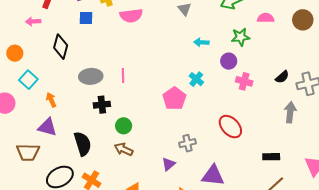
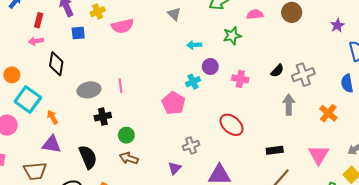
pink arrow: (33, 21) -> (36, 41), moved
purple circle: (229, 61) -> (210, 66), moved
cyan cross: (196, 79) -> (193, 82), turned 32
cyan square: (28, 80) -> (28, 100), size x1.4

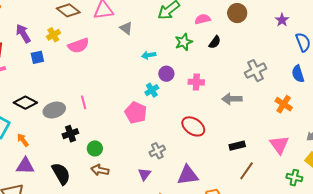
black diamond: (56, 64) -> (25, 103), moved, turned -65
black semicircle: (277, 71) -> (215, 42), moved
gray arrow: (289, 105) -> (232, 99), moved, turned -84

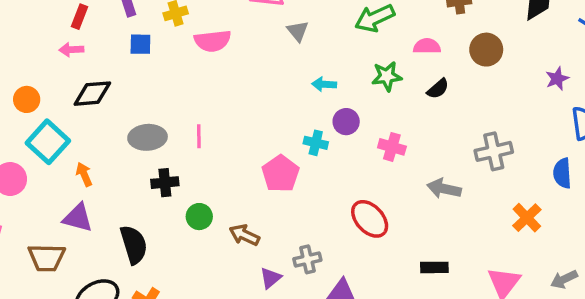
cyan cross: (152, 90) -> (316, 143), turned 32
black diamond: (25, 103) -> (92, 94), moved, turned -45
gray cross: (157, 151) -> (307, 259), moved
brown arrow: (100, 170) -> (244, 235), moved

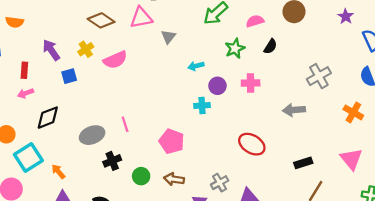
gray triangle: (298, 31) -> (168, 37), turned 35
cyan square: (48, 142) -> (28, 158), turned 32
pink cross: (392, 147) -> (251, 83), moved
pink pentagon: (281, 174) -> (172, 141), moved

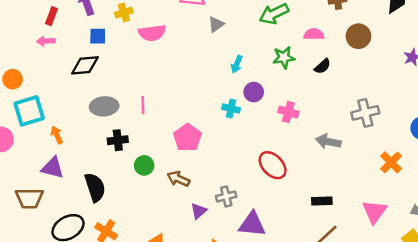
cyan arrow: (196, 66) -> (237, 64), turned -70
pink cross: (251, 83) -> (288, 112), moved
black diamond: (48, 118) -> (85, 65), moved

